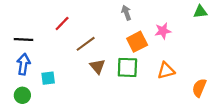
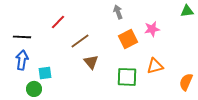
green square: (127, 67) -> (127, 77), moved
green circle: (22, 95) -> (34, 89), moved

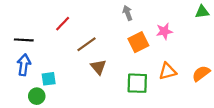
orange semicircle: (186, 82) -> (201, 73), moved, turned 30

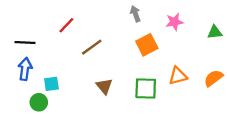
green triangle: (202, 12) -> (215, 32), moved
pink star: (164, 31) -> (174, 22), moved
brown triangle: (98, 67) -> (104, 86), moved

